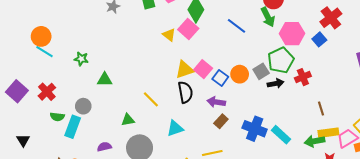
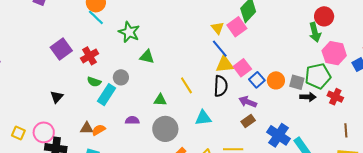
blue line: (237, 26) -> (220, 49), moved
green star: (81, 59) -> (129, 32), size x1.5
gray square: (261, 71) -> (297, 82), turned 35
red cross: (303, 77) -> (335, 97), turned 35

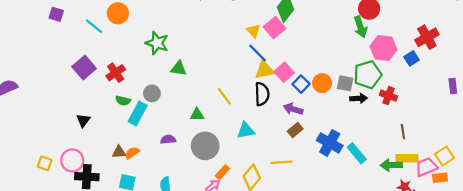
cyan line: (96, 17) -> (94, 26), moved

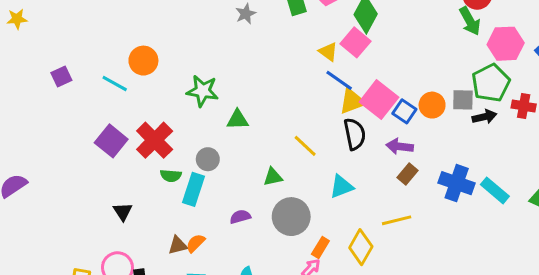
purple square: (56, 14) -> (61, 76), turned -32
pink square: (284, 72) -> (379, 100), size x1.4
red cross: (116, 73) -> (155, 140), size x1.4

